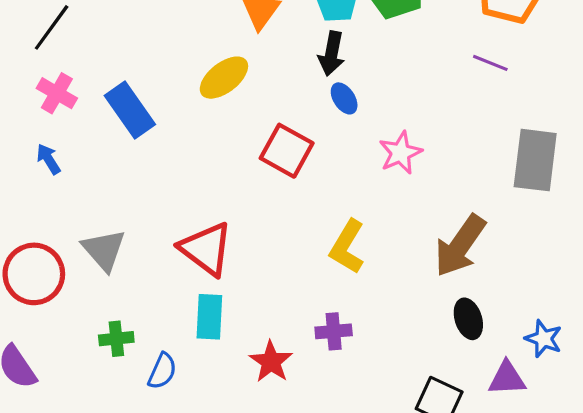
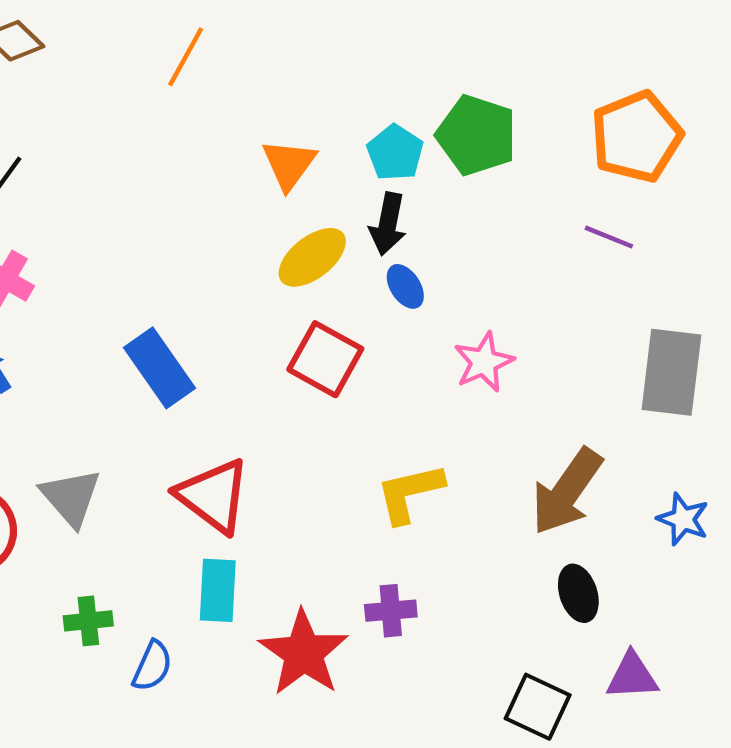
yellow ellipse: (224, 78) -> (312, 257), moved
blue rectangle: (130, 110) -> (160, 368), moved
yellow L-shape: (347, 247) -> (410, 493), turned 46
blue star: (544, 339) -> (683, 519), moved
red star: (271, 362) -> (304, 653), size x1.5

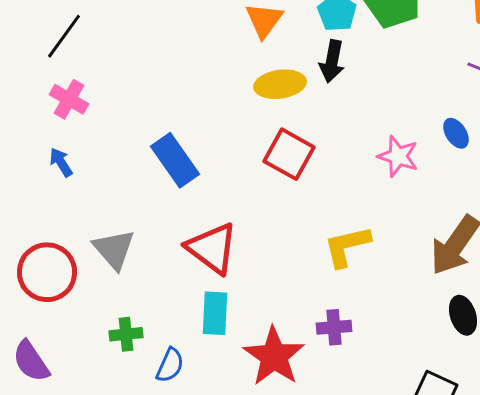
yellow ellipse: (312, 257) -> (280, 84), turned 30
blue ellipse: (405, 286) -> (456, 133), moved
pink star: (484, 362) -> (398, 156), turned -30

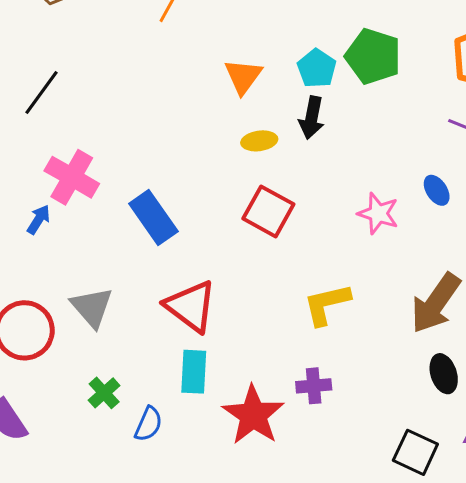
yellow ellipse: (280, 84) -> (259, 141), size x0.7
pink cross: (69, 99) -> (72, 177), moved, size x1.4
blue arrow: (61, 162) -> (39, 220), turned 64
green cross: (126, 334) -> (104, 393), turned -36

